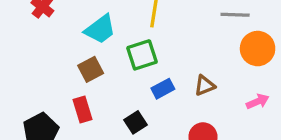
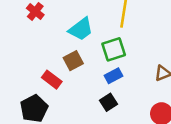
blue rectangle: (163, 89) -> (114, 76), moved
red rectangle: (83, 110) -> (52, 80), moved, turned -36

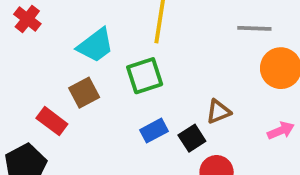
blue rectangle: (114, 76) -> (154, 131), moved
black square: (109, 102) -> (192, 138), moved

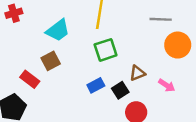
red cross: (27, 19) -> (14, 13), turned 35
green square: (145, 76) -> (106, 50), moved
pink arrow: (281, 131) -> (167, 85), moved, turned 56

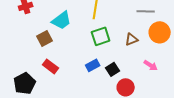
brown square: (51, 61) -> (45, 38), moved
brown triangle: (137, 73) -> (132, 39), moved
red rectangle: (30, 79) -> (51, 66), moved

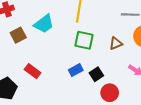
green square: (101, 36) -> (84, 40), turned 30
brown square: (45, 38) -> (18, 35), moved

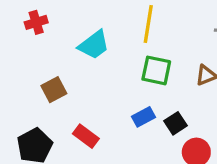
brown square: (18, 35) -> (54, 90), moved
red rectangle: (33, 71) -> (86, 136), moved

